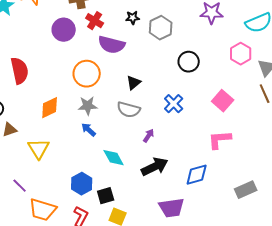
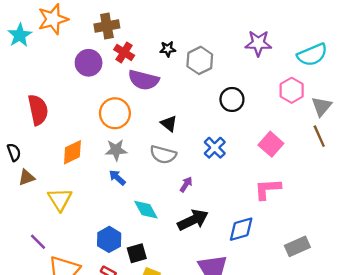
black triangle: (134, 83) -> (169, 124), turned -42

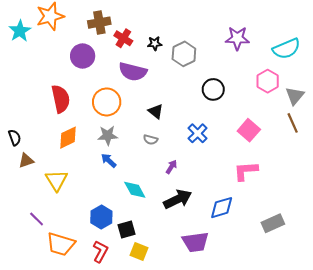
red cross: (124, 52) -> (123, 38), moved
red semicircle: (38, 110) -> (61, 99), moved
gray semicircle: (163, 155) -> (151, 140), size x0.6

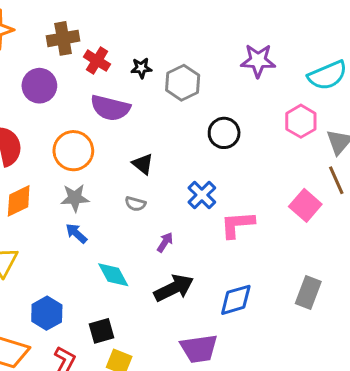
pink square: (249, 130) -> (305, 205), moved
pink L-shape: (246, 171) -> (237, 225), moved
blue hexagon: (101, 217) -> (47, 313), moved
gray rectangle: (273, 223) -> (308, 292), moved, turned -45

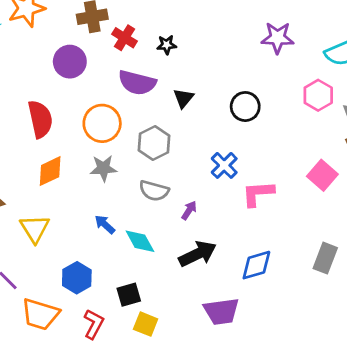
gray hexagon: (183, 83) -> (154, 143), moved
black triangle: (143, 164) -> (183, 98), moved, turned 30
gray semicircle: (135, 204) -> (154, 191), moved, size x1.5
blue arrow: (76, 233) -> (105, 224), moved

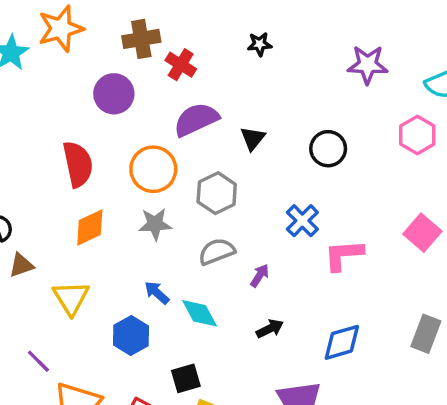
black star: (167, 45) -> (260, 44), moved
purple semicircle: (137, 83) -> (196, 120), turned 141
gray semicircle: (154, 191) -> (217, 252), turned 144
black arrow: (197, 254) -> (270, 329), size x0.6
blue hexagon: (77, 278) -> (131, 335), moved

